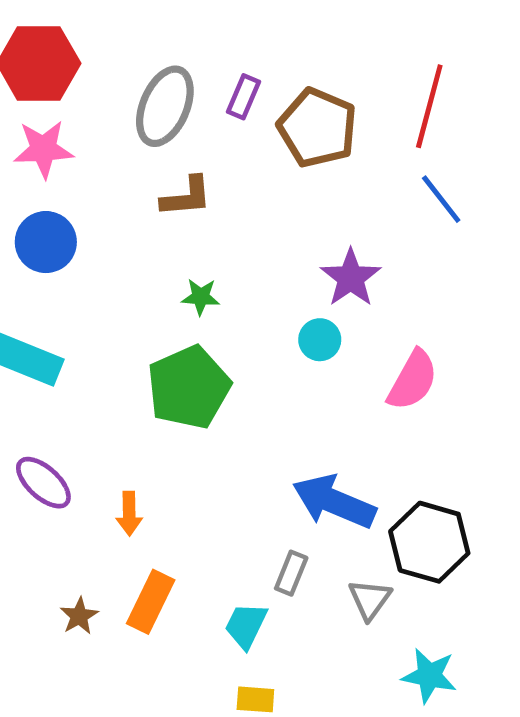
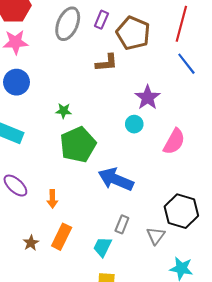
brown L-shape: (186, 197) -> (107, 63), moved
green star: (201, 297) -> (64, 111), moved
blue arrow: (334, 502) -> (116, 179), moved

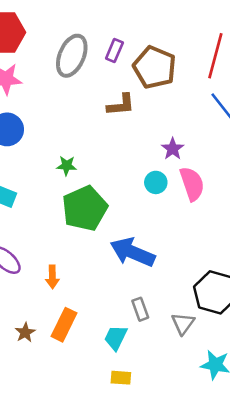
purple star: (148, 97) -> (173, 149), size x0.7
pink semicircle: (174, 142) -> (192, 184), moved, turned -48
gray rectangle: (122, 224) -> (140, 309), turned -42

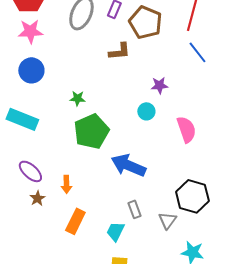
purple star: (173, 149) -> (159, 85), turned 30
pink semicircle: (192, 184) -> (186, 129), moved
brown star: (25, 332) -> (37, 198), moved

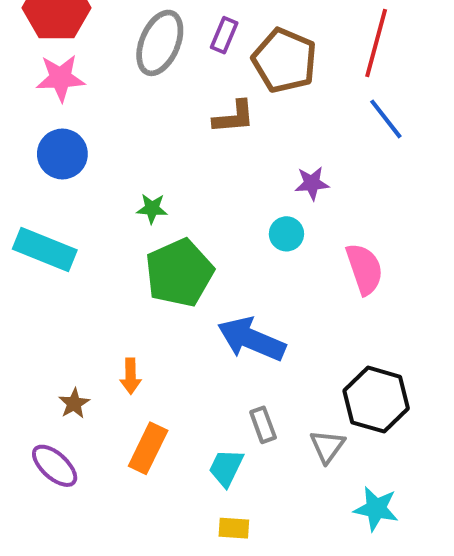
purple ellipse: (30, 171) -> (55, 466), moved

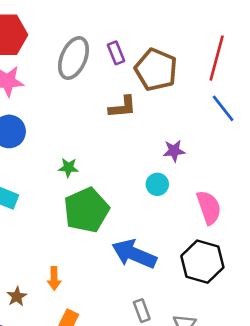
purple rectangle: (224, 35) -> (116, 53), turned -45
black hexagon: (376, 400) -> (202, 262), moved

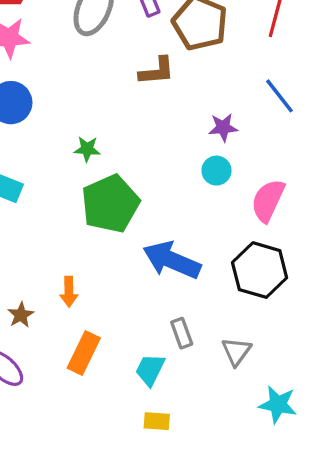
blue line: (223, 108) -> (280, 96), moved
cyan circle: (157, 184) -> (216, 171), moved
pink semicircle: (209, 208) -> (268, 200), turned -136

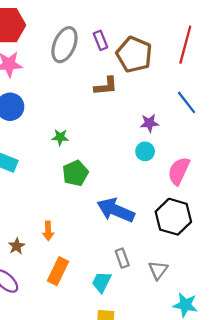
green pentagon: (110, 204) -> (75, 173), size x0.7

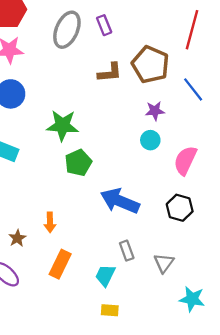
brown pentagon: (134, 54) -> (150, 65), moved
green star: (60, 137) -> (62, 125), size x1.8
black hexagon: (173, 217) -> (180, 208), size x0.7

